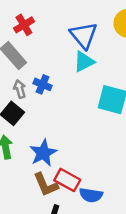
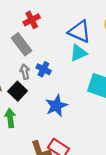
blue triangle: (84, 35) -> (80, 32), turned -30
blue star: (43, 153) -> (56, 106), moved

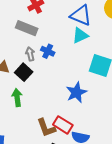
gray rectangle: (21, 44) -> (27, 28), turned -30
blue star: (56, 106) -> (76, 92), moved

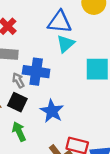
blue cross: (48, 51) -> (36, 72), size x1.6
blue star: (76, 92) -> (52, 111), moved

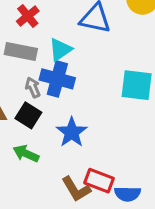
cyan triangle: (66, 44) -> (60, 50), moved
green arrow: (19, 132) -> (26, 154), turned -48

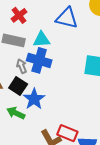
cyan triangle: (60, 50) -> (42, 40), turned 30
blue star: (72, 132) -> (34, 99), moved

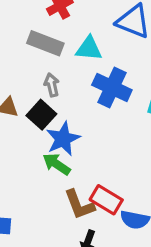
blue cross: (39, 60) -> (112, 87), moved
green arrow: (16, 113) -> (57, 164), moved

